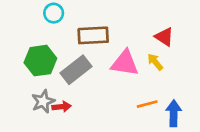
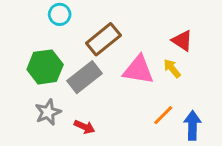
brown rectangle: (93, 35) -> (103, 39), turned -36
orange line: (147, 104) -> (163, 115), turned -30
red arrow: (62, 107) -> (84, 127), moved, turned 30

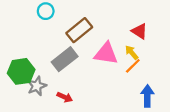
green hexagon: (45, 67) -> (21, 71), moved
orange line: (163, 115) -> (133, 66), moved

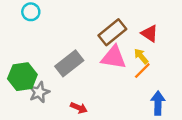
cyan circle: (46, 11) -> (31, 12), moved
brown rectangle: (79, 30) -> (112, 32), moved
red arrow: (65, 97) -> (79, 108), moved

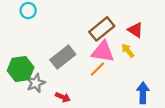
orange line: (142, 71) -> (97, 69), moved
red arrow: (79, 108) -> (63, 97), moved

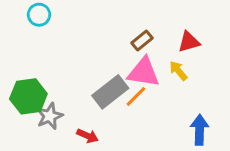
brown rectangle: (102, 29) -> (142, 40), size x0.6
red triangle: (135, 30) -> (189, 42), turned -49
gray rectangle: (63, 57) -> (110, 92), moved

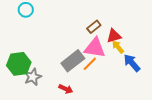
red triangle: (189, 42) -> (114, 36), moved
blue arrow: (200, 130) -> (132, 63), moved, turned -42
red arrow: (87, 136) -> (66, 89), moved

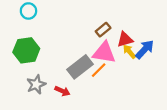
blue arrow: (132, 63) -> (145, 49), moved, turned 84
green hexagon: (19, 64) -> (26, 50), moved
red arrow: (66, 89) -> (62, 91), moved

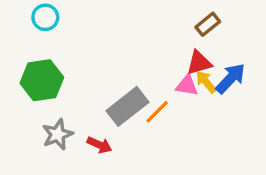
brown rectangle: (103, 30) -> (208, 24), moved
pink triangle: (104, 53) -> (187, 85), moved, size x0.6

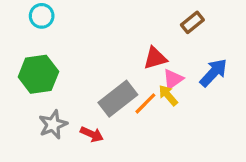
red triangle: (199, 63) -> (155, 58), moved
yellow arrow: (206, 82) -> (168, 95), moved
pink triangle: (187, 85) -> (173, 79), turned -45

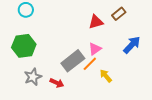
red triangle: (155, 58) -> (96, 22), moved
pink triangle: (173, 79) -> (95, 49), moved
yellow arrow: (168, 95) -> (106, 76), moved

